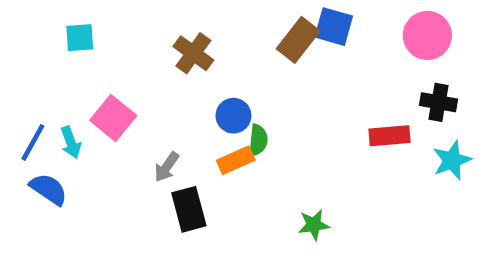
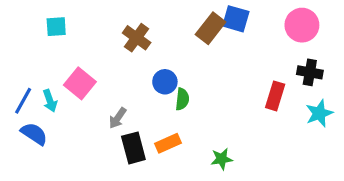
red rectangle: (389, 136) -> (275, 96), turned -68
orange rectangle: (236, 160) -> (168, 143), moved

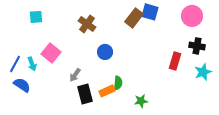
green semicircle: (182, 99) -> (118, 83), moved

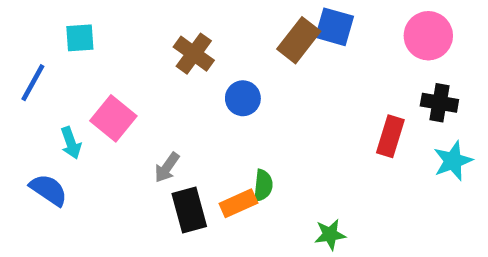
blue circle: (105, 52) -> (243, 98), moved
blue line: (15, 64) -> (33, 83), moved
green star: (141, 101) -> (330, 235), moved

